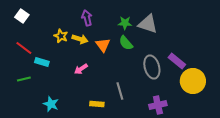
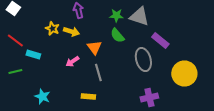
orange triangle: (103, 45) -> (94, 48), moved
purple rectangle: (177, 61) -> (160, 40), moved
gray line: (120, 91) -> (98, 72), moved

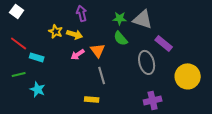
pink arrow: (72, 62) -> (78, 54), moved
cyan star: (42, 96) -> (38, 89), moved

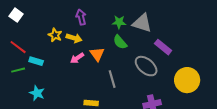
gray ellipse: (147, 62) -> (146, 66), turned -35
green line: (19, 74) -> (18, 70), moved
gray line: (102, 75) -> (112, 79), moved

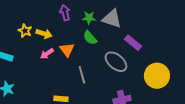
purple arrow: (81, 17) -> (65, 13), moved

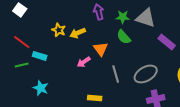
yellow arrow: (44, 34) -> (78, 33), turned 140
pink arrow: (47, 54) -> (84, 62), moved
gray ellipse: (116, 62) -> (146, 74), moved, turned -70

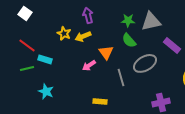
purple arrow: (99, 12) -> (88, 15), moved
gray triangle: (146, 18) -> (151, 21), turned -30
gray ellipse: (146, 74) -> (145, 63), moved

